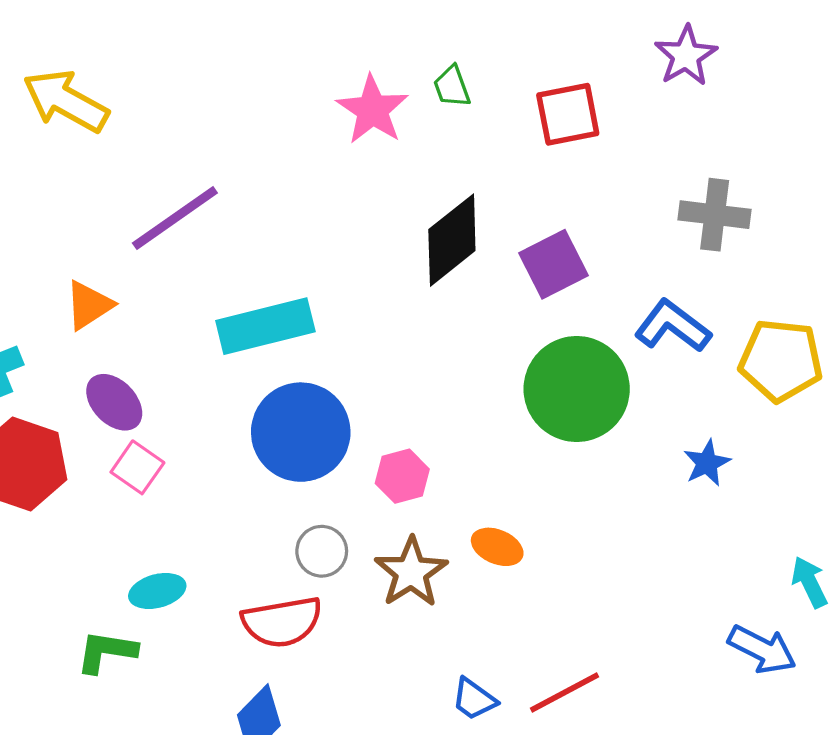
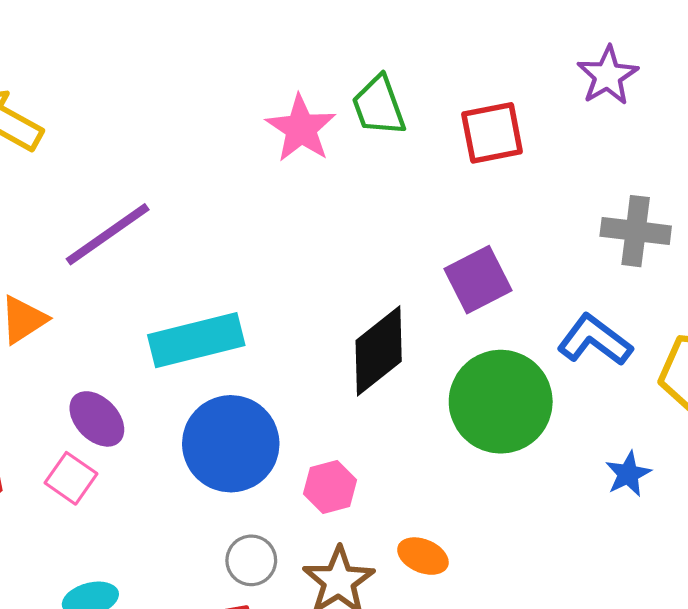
green trapezoid: (452, 87) -> (379, 106), size x1.5
black diamond: (452, 240) -> (379, 351), moved
purple ellipse: (114, 402) -> (97, 419), moved

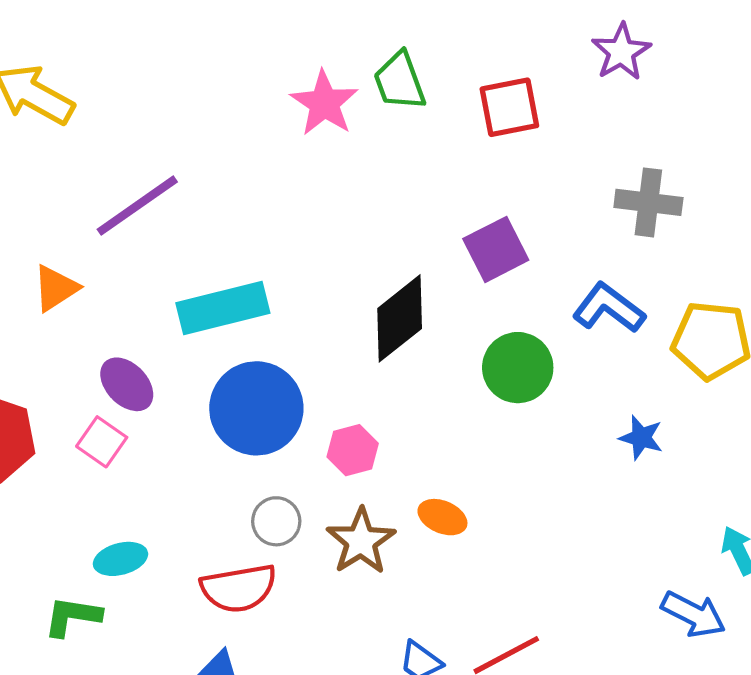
green circle: (501, 402) -> (518, 368), size x0.7
blue star: (628, 474) -> (641, 438), turned -30

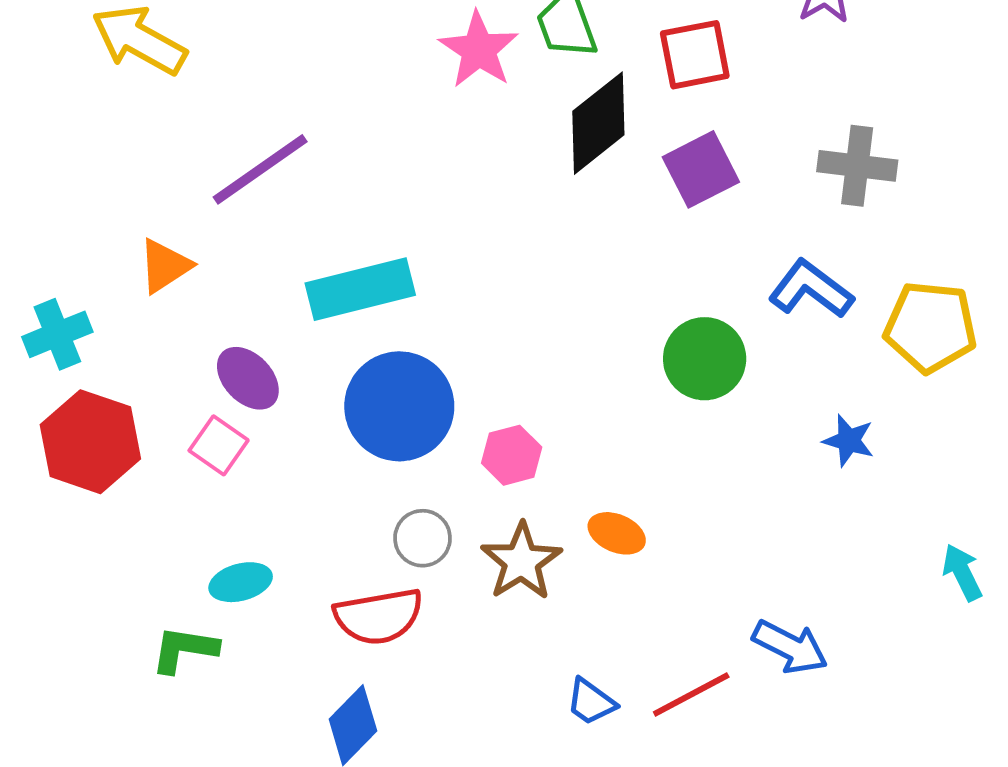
purple square: (496, 249) -> (701, 169), moved
black diamond: (400, 318) -> (598, 123), moved
blue arrow: (693, 614) -> (790, 647), moved

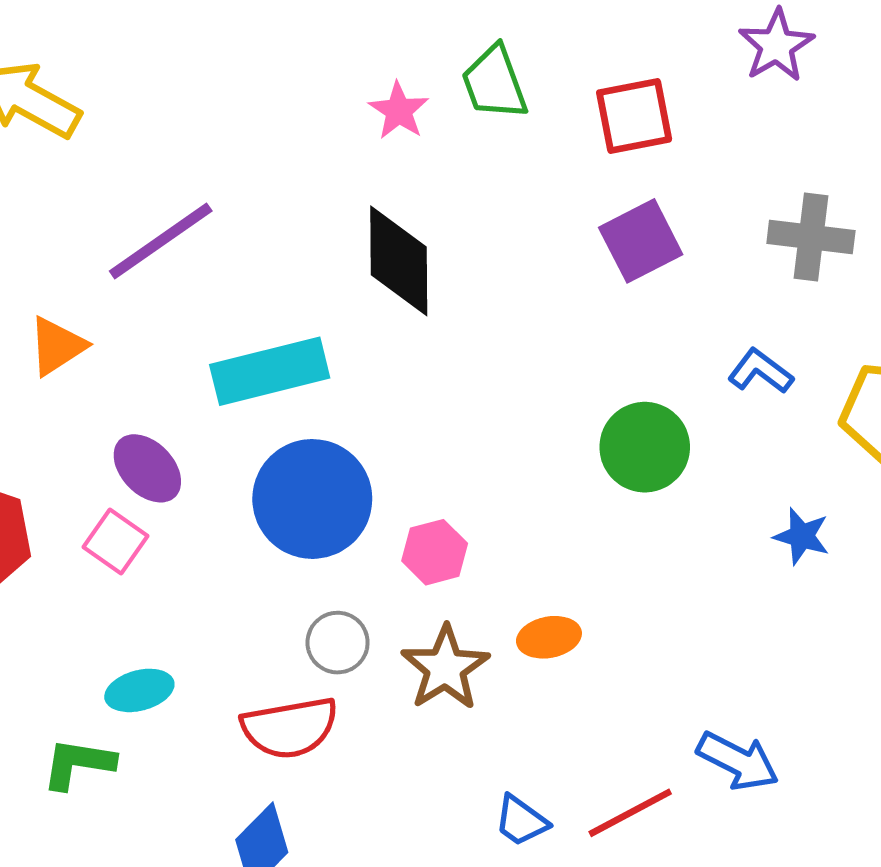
pink star: (479, 50) -> (399, 111), size x0.7
black diamond: (598, 123) -> (399, 261), moved, turned -52
blue L-shape: (811, 289) -> (760, 371), size x0.7
orange ellipse: (617, 533) -> (549, 637), turned -34

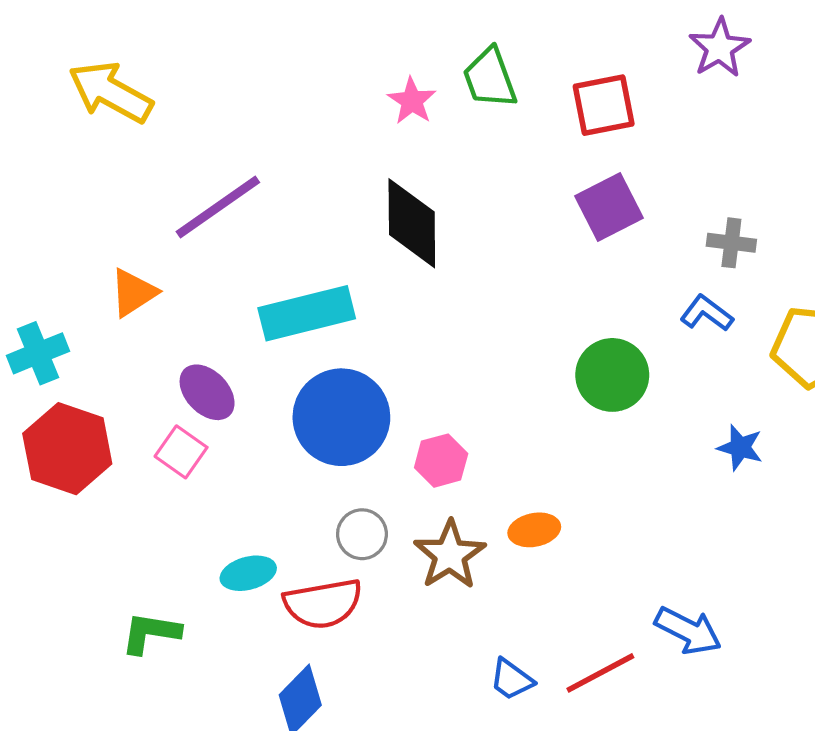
gray cross: (811, 237) -> (731, 243), moved, size x0.7
cyan ellipse: (139, 690) -> (248, 573), moved

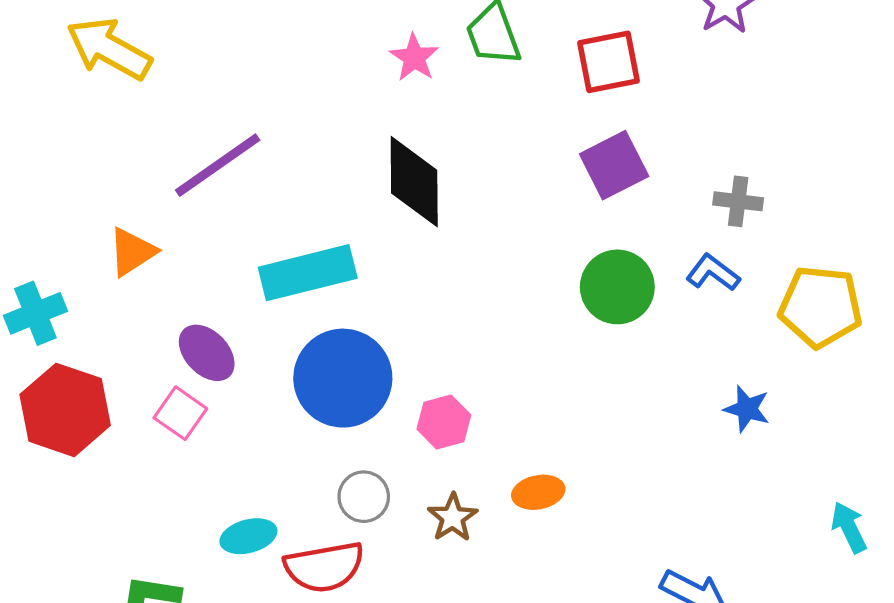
green circle: (612, 375) -> (617, 287), moved
brown star: (450, 555) -> (453, 518), size x0.7

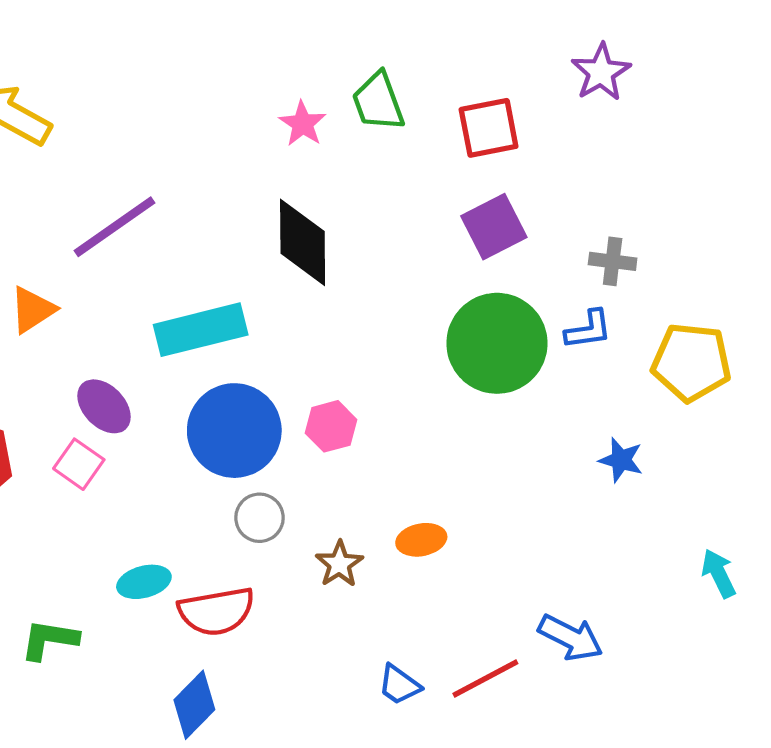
blue L-shape: (713, 273) -> (588, 330), turned 135
green circle: (617, 287) -> (497, 343), size x1.4
pink hexagon: (444, 422) -> (331, 426), moved
gray circle: (364, 497) -> (260, 518), moved

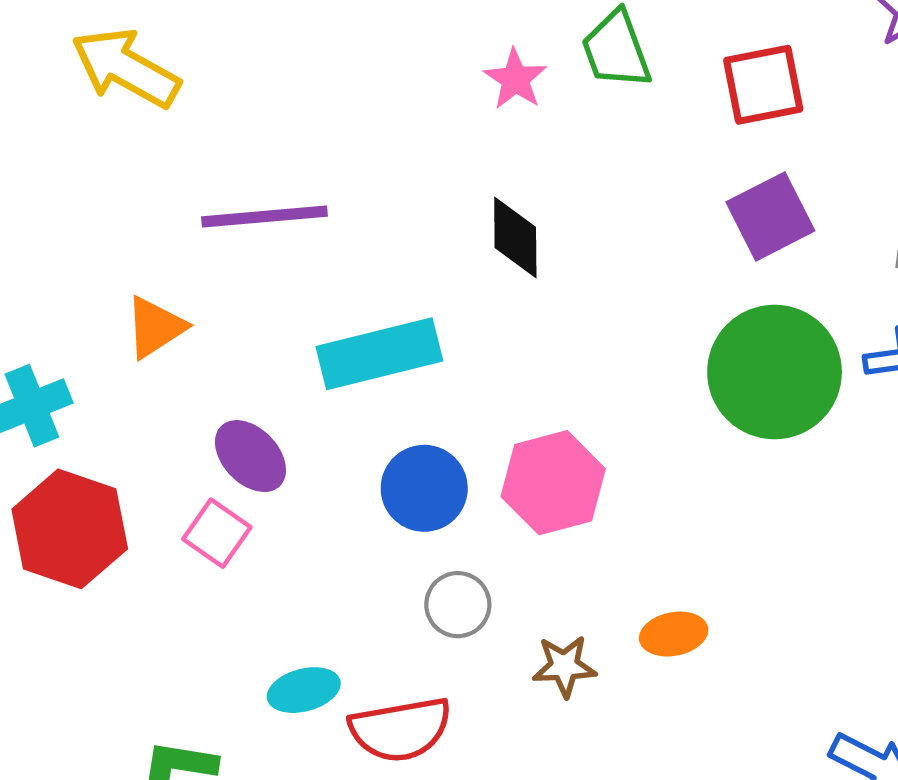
purple line: (115, 227) -> (264, 216), turned 30
black diamond: (303, 242) -> (515, 237), size x0.7
pink hexagon: (331, 426) -> (553, 483), size x1.5
blue circle: (234, 431) -> (424, 488), size x0.7
brown star: (339, 564) -> (564, 666), turned 30

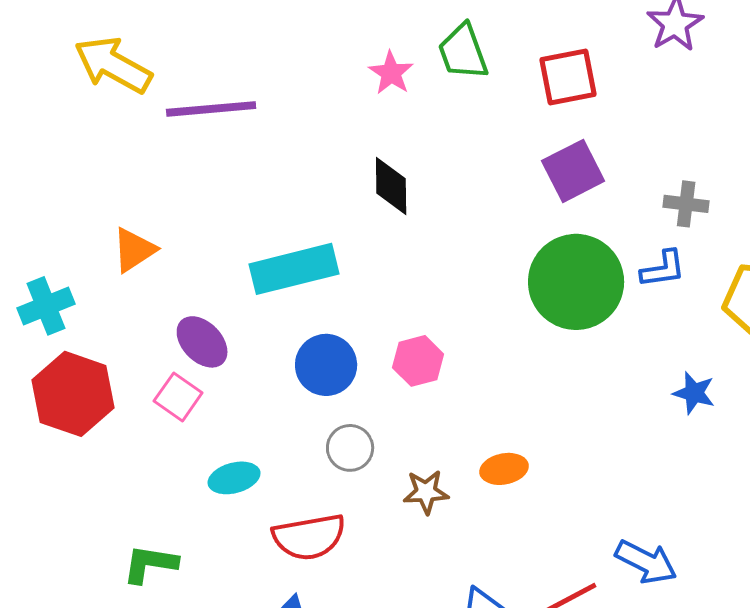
purple line: (264, 216) -> (211, 109), moved
pink hexagon: (553, 483) -> (418, 361), size x0.7
cyan ellipse: (304, 690) -> (234, 478), moved

